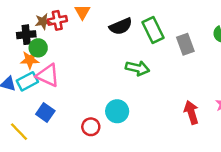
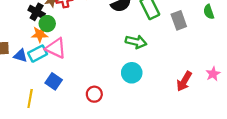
black cross: (26, 35) -> (37, 12), turned 35
cyan circle: (117, 111) -> (132, 73), moved
red arrow: (191, 112) -> (184, 81), turned -132
yellow line: (19, 132) -> (30, 98), turned 54

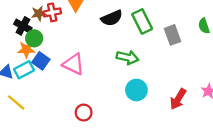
pink triangle: (56, 48) -> (73, 64), moved
cyan circle: (132, 73) -> (136, 90), moved
blue square: (54, 81) -> (41, 61), moved
yellow line: (30, 98) -> (16, 102), moved, turned -60

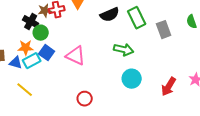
orange star: (26, 50) -> (26, 48), moved

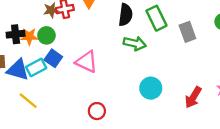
black semicircle: (110, 15) -> (126, 15), turned -60
black cross: (31, 22) -> (16, 34), moved, turned -35
orange star: (26, 48) -> (29, 37), moved
green arrow: (124, 50) -> (135, 43), moved
blue triangle: (16, 63) -> (18, 70), size x1.5

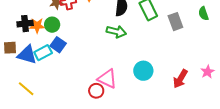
green arrow: (135, 43) -> (116, 32), moved
pink triangle: (87, 62) -> (107, 79), moved
yellow line: (28, 101) -> (26, 89), moved

